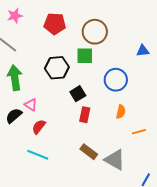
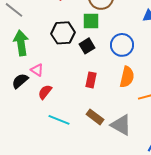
black square: (78, 94) -> (87, 46), moved
orange semicircle: (121, 112) -> (127, 77), size x1.5
cyan line: (38, 155) -> (59, 120), moved

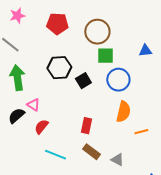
green square: (91, 21) -> (105, 56), moved
red rectangle: (91, 80) -> (86, 126), moved
gray triangle: (121, 125) -> (117, 160), size x0.6

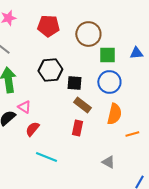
green square: (105, 56) -> (107, 55), moved
black square: (83, 81) -> (74, 83), turned 35
brown rectangle: (91, 152) -> (82, 105), moved

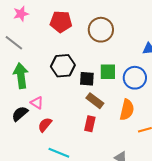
green square: (107, 55) -> (108, 72), moved
blue circle: (109, 82) -> (135, 78), moved

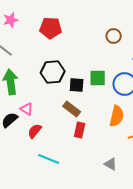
brown circle: (101, 30) -> (114, 36), moved, size x0.6
brown rectangle: (95, 101) -> (72, 109), moved

